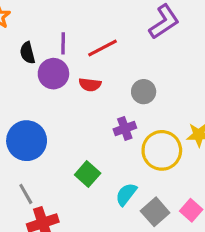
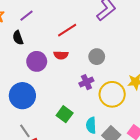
purple line: (63, 43) -> (27, 16), moved, turned 56
purple circle: (53, 74) -> (37, 61), moved
cyan semicircle: (126, 194) -> (91, 125), turned -35

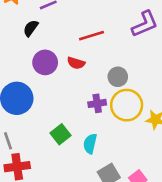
black semicircle: (18, 38) -> (31, 28), turned 40
yellow circle: (112, 94) -> (127, 105), moved
cyan semicircle: (91, 125) -> (90, 144), moved

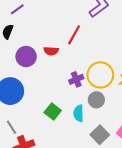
red line: (92, 36) -> (74, 35), moved, turned -30
gray circle: (118, 77) -> (96, 100), moved

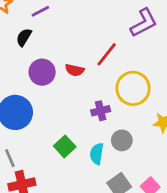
yellow circle: (100, 75) -> (133, 88), moved

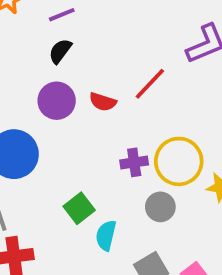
black semicircle: (24, 37) -> (60, 51), moved
yellow circle: (133, 88) -> (179, 161), moved
cyan semicircle: (97, 154) -> (106, 235), moved

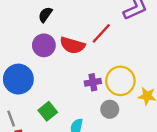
red semicircle: (103, 102) -> (72, 45), size x1.5
green square: (79, 208) -> (48, 111), moved

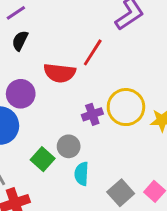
purple circle: (44, 45) -> (21, 94), moved
gray circle: (110, 109) -> (69, 146), moved

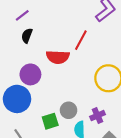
purple cross: (92, 114) -> (97, 116), moved
green square: (43, 159) -> (50, 121), turned 35

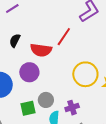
black semicircle: (27, 36) -> (15, 41), moved
purple circle: (30, 74) -> (29, 72), moved

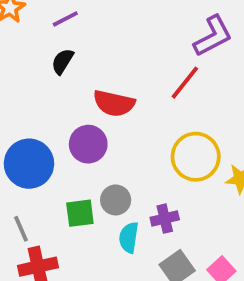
red line: (64, 37) -> (185, 83), moved
black semicircle: (15, 41) -> (62, 61), moved

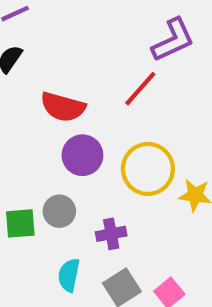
purple circle: (88, 144) -> (82, 155), moved
cyan semicircle: (129, 238) -> (69, 275), moved

